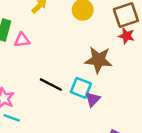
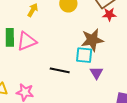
pink triangle: (22, 40) -> (27, 41), size x1.5
cyan square: (81, 88) -> (84, 55), moved

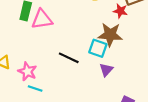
red star: (109, 14) -> (120, 11), moved

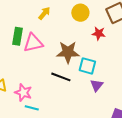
red star: (120, 11) -> (99, 33), moved
brown star: (110, 35) -> (68, 52), moved

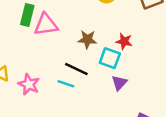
red star: (99, 33) -> (124, 41), moved
brown star: (68, 52) -> (87, 39), size x0.7
cyan line: (32, 108) -> (66, 84), moved

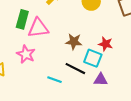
black line: (76, 69) -> (75, 69), moved
purple triangle: (119, 83) -> (101, 80), turned 48
pink star: (29, 84) -> (26, 54), moved

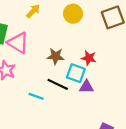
pink triangle: (38, 28) -> (18, 43), turned 40
purple triangle: (101, 80) -> (86, 87), moved

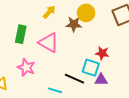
pink triangle: (18, 43) -> (49, 43), moved
brown star: (56, 56) -> (74, 24), moved

